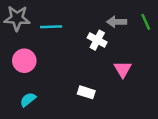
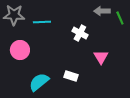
gray arrow: (117, 22) -> (102, 11), moved
cyan semicircle: (28, 100) -> (39, 82), moved, size x1.5

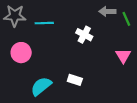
pink triangle: (101, 57) -> (123, 56), moved

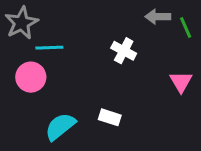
gray star: (15, 16) -> (22, 23), turned -30
cyan line: (44, 23) -> (49, 48), moved

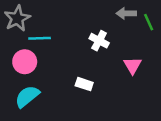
pink triangle: (181, 82) -> (133, 65), moved
white rectangle: (110, 117) -> (84, 84), moved
cyan semicircle: (60, 127) -> (27, 96), moved

